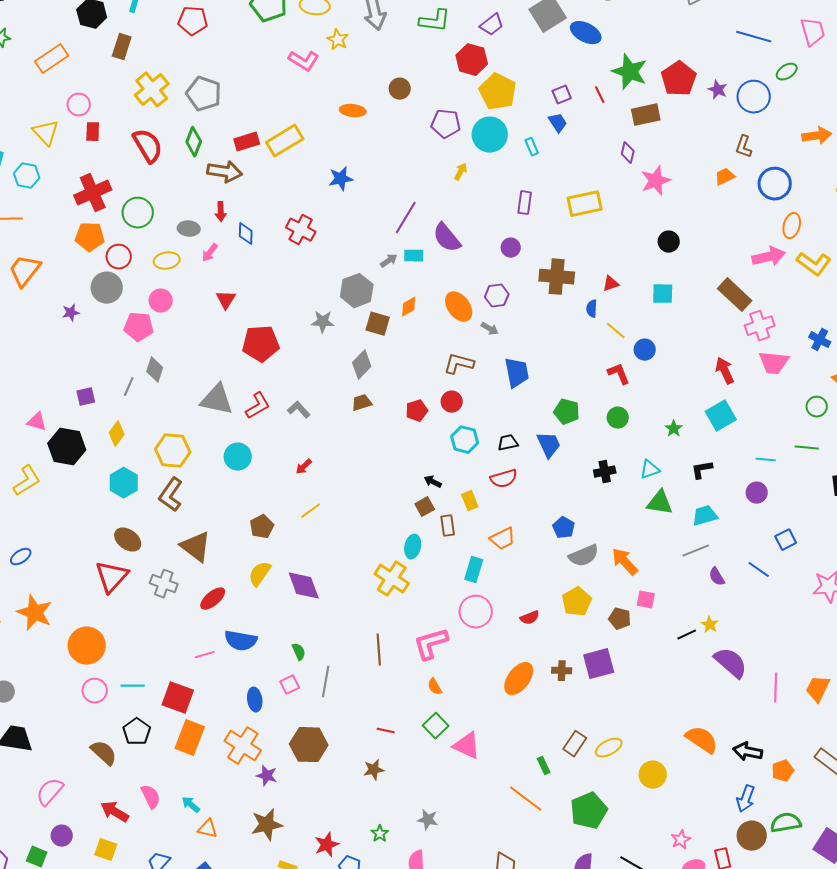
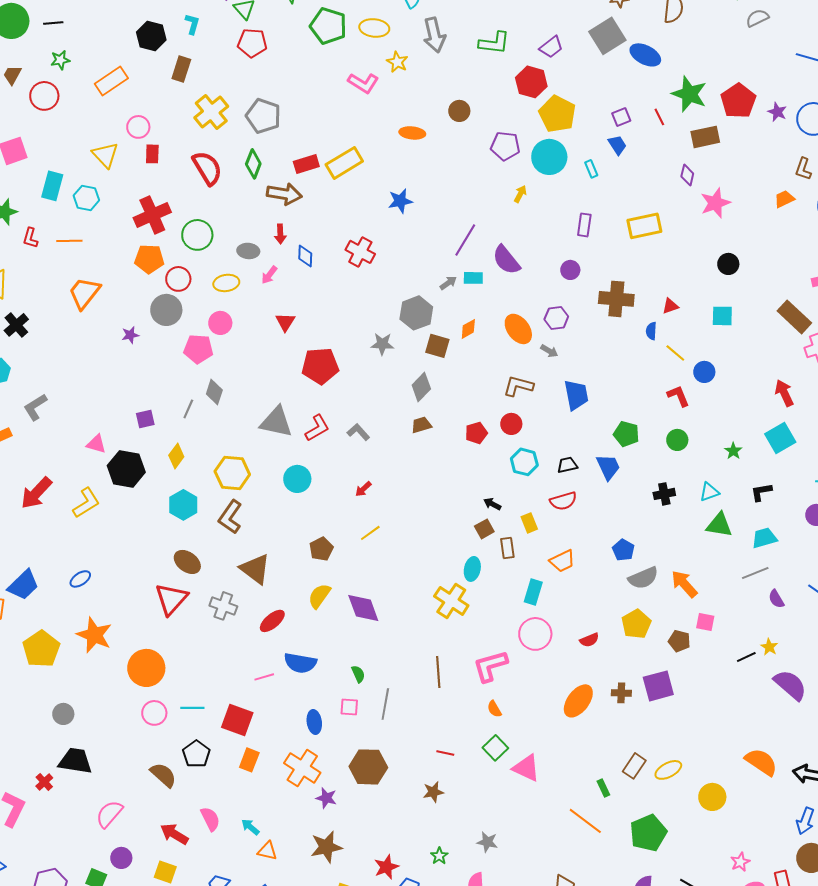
pink square: (290, 685) -> (349, 707), turned 30
orange rectangle: (190, 738) -> (249, 760), size x0.7

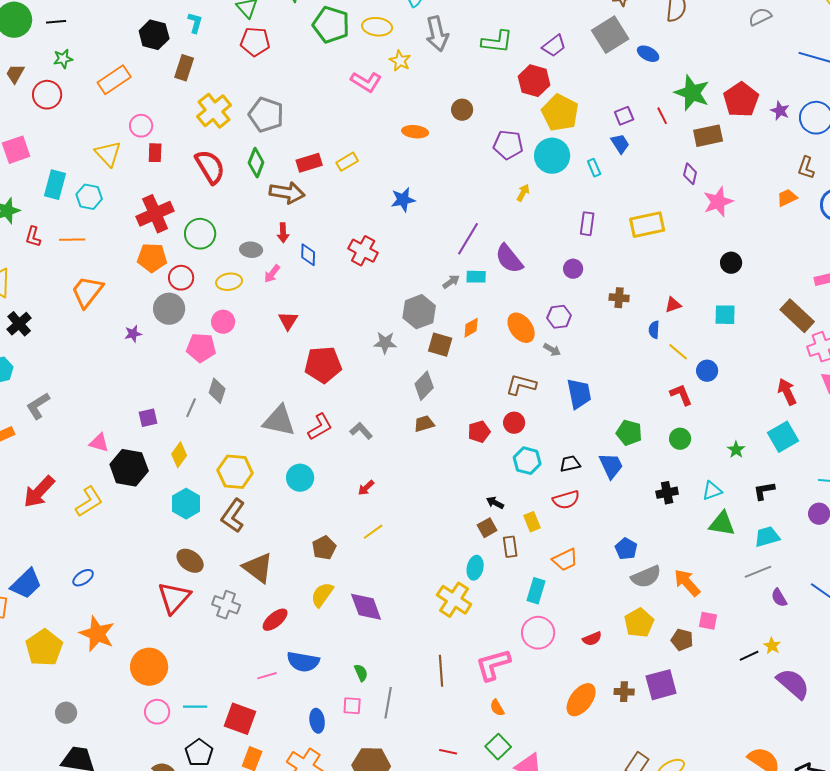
blue ellipse: (645, 55) -> (648, 54), size x0.7
yellow rectangle: (344, 163) -> (347, 162), size x0.6
brown cross: (616, 299) -> (619, 298), size x0.6

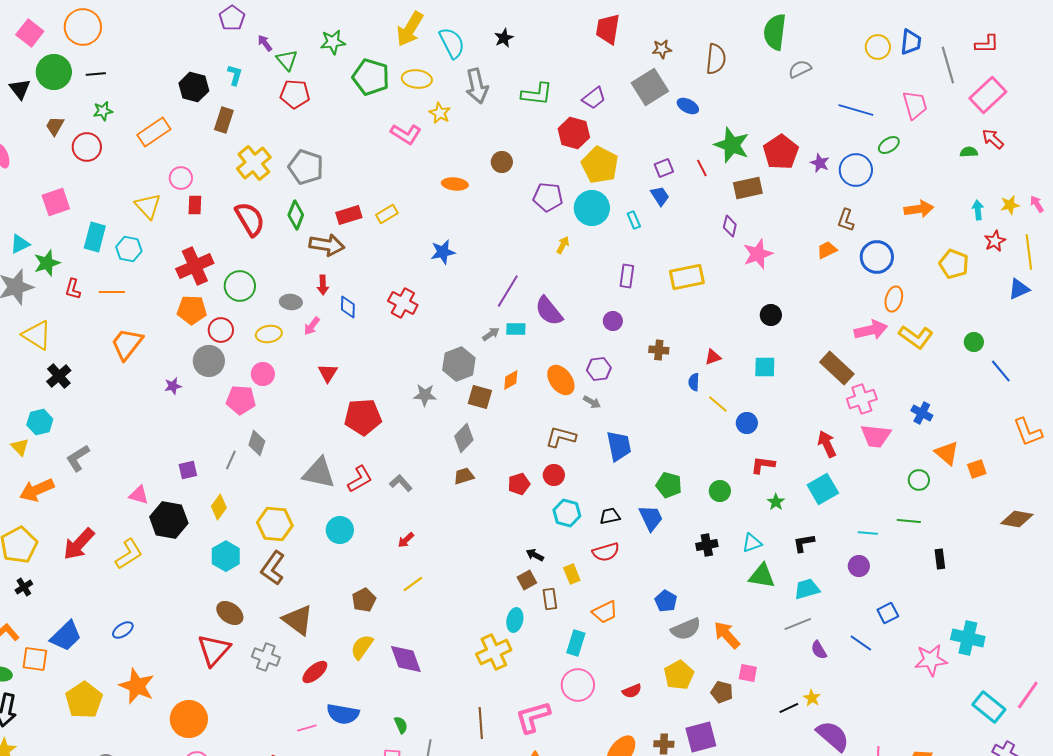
red L-shape: (681, 395) -> (763, 465), moved, turned -60
yellow cross: (454, 600) -> (494, 652), turned 32

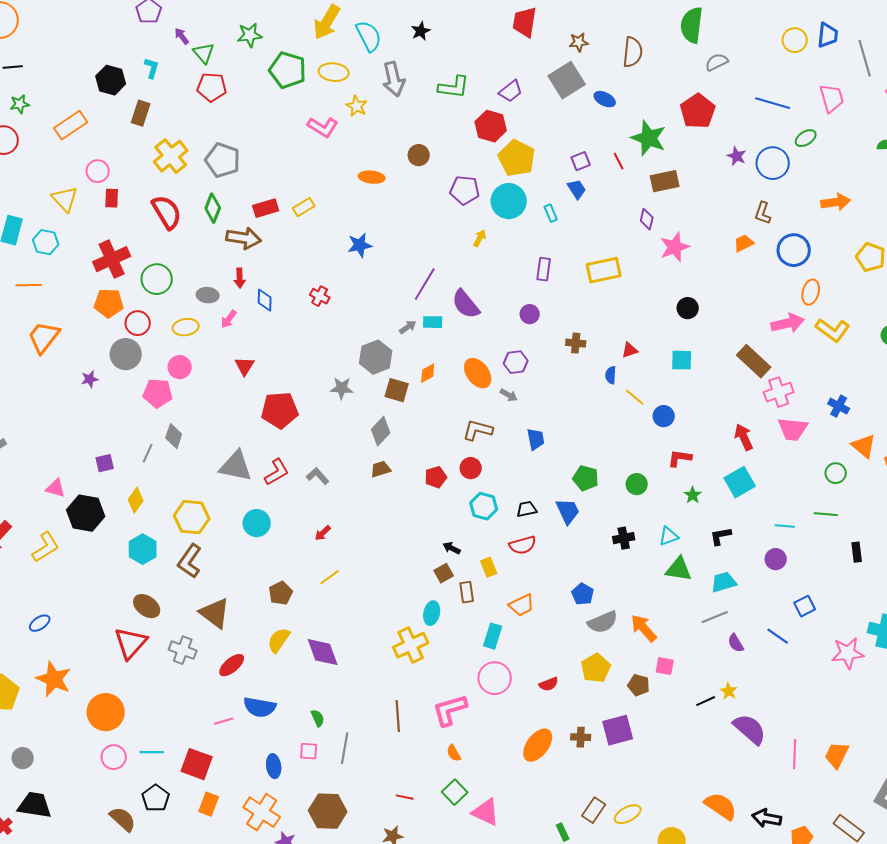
red pentagon: (781, 152) -> (698, 111), moved
red cross: (403, 303) -> (320, 296), size x0.7
blue trapezoid: (619, 446) -> (536, 439), size x0.7

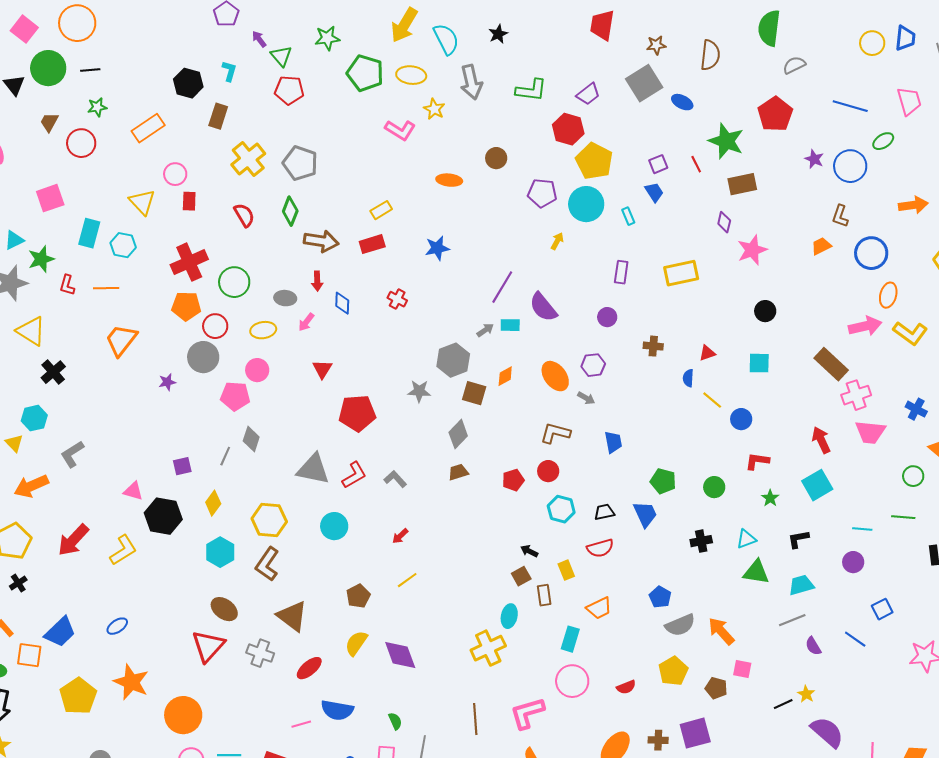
red rectangle: (266, 208) -> (372, 244), moved
red semicircle: (167, 212) -> (244, 215), size x0.7

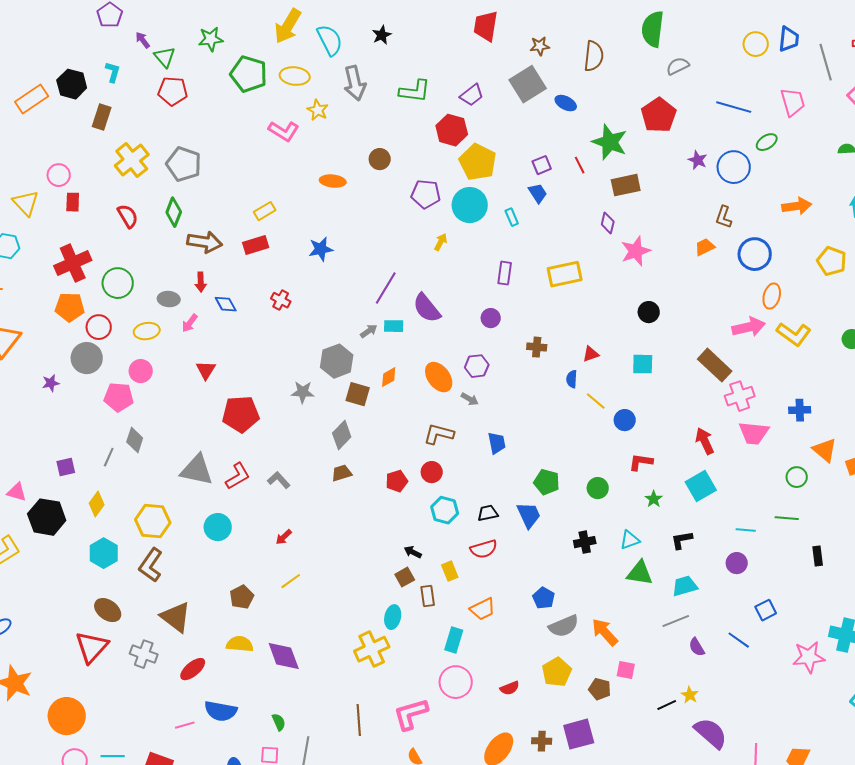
orange rectangle: (148, 128) -> (32, 99), moved
blue diamond: (342, 303) -> (226, 304), turned -30
blue cross: (916, 409) -> (800, 410), turned -30
yellow semicircle: (356, 643) -> (240, 644), turned 60

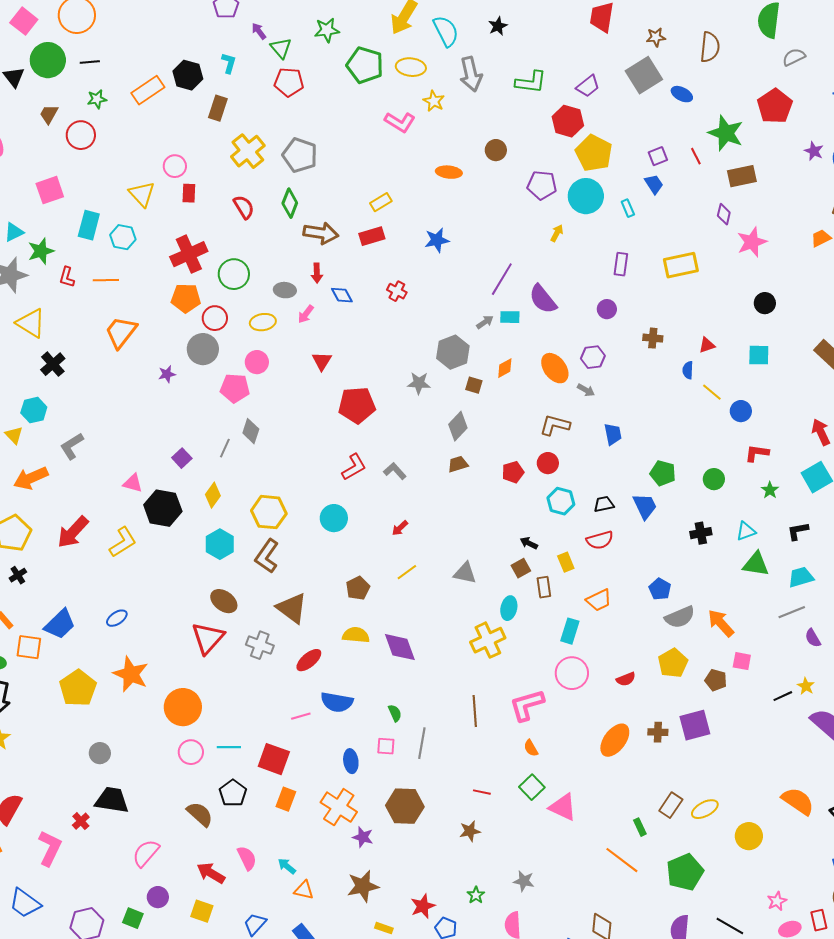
brown square: (358, 394) -> (474, 385), size x0.7
purple square: (66, 467) -> (182, 458), turned -30
gray triangle: (197, 470) -> (465, 573), moved, size x0.7

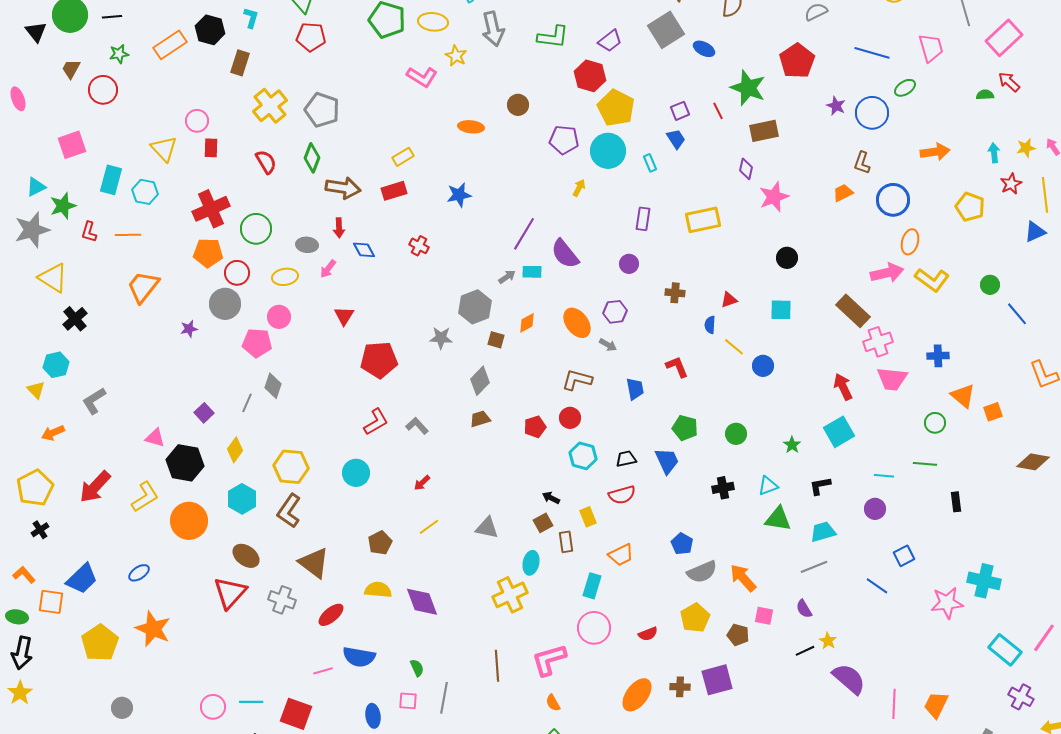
red L-shape: (757, 453) -> (677, 367), moved, turned 60
orange arrow: (31, 478) -> (53, 433), size x0.7
purple semicircle: (813, 638) -> (804, 609), moved
orange circle: (183, 707) -> (189, 521), moved

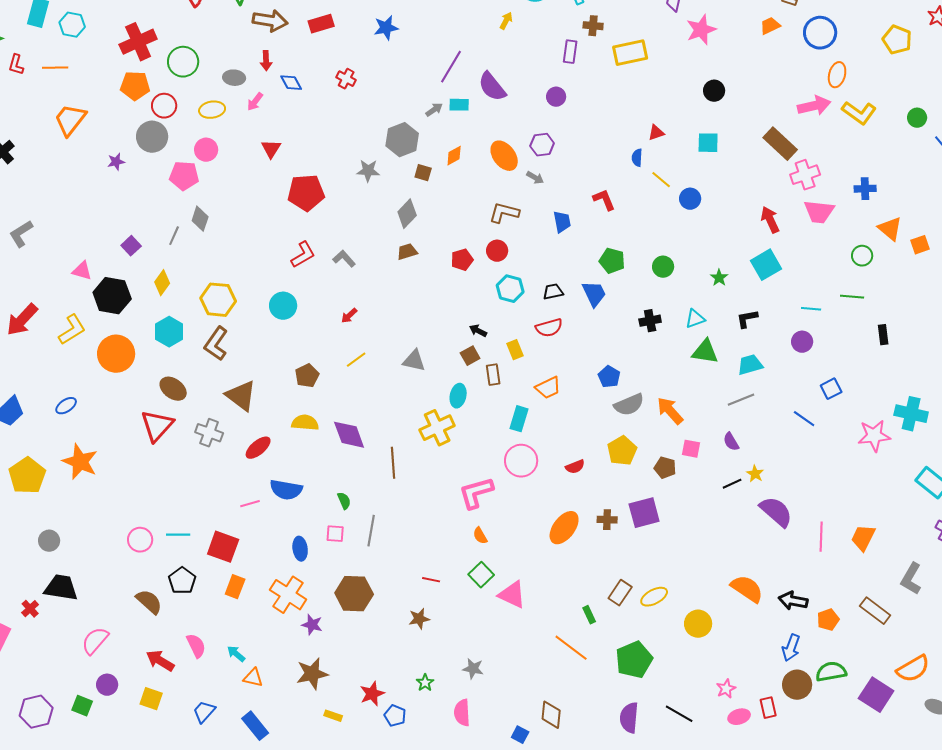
brown cross: (675, 293) -> (593, 26), moved
brown line: (497, 666) -> (393, 463), moved

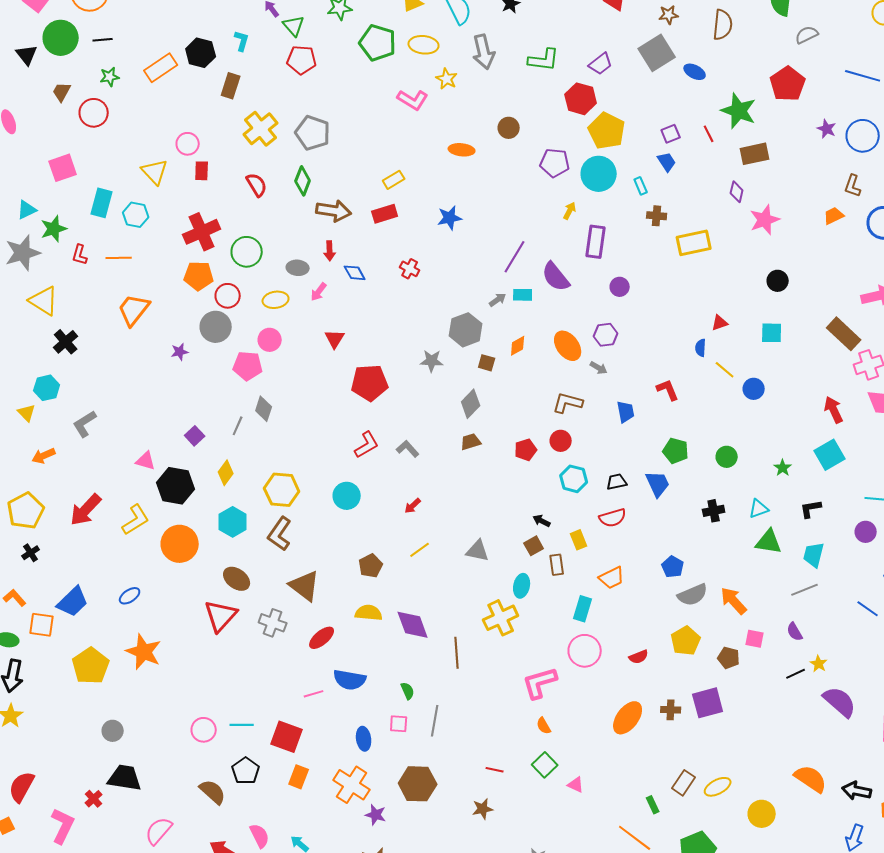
purple rectangle: (570, 52) -> (596, 242), moved, size x1.4
cyan trapezoid: (750, 365) -> (814, 555), turned -60
pink triangle: (512, 595) -> (576, 785), size x0.6

